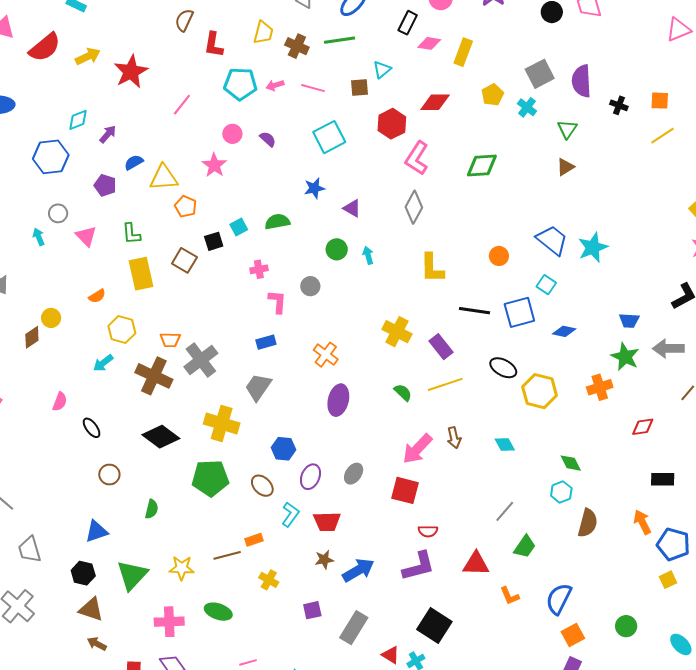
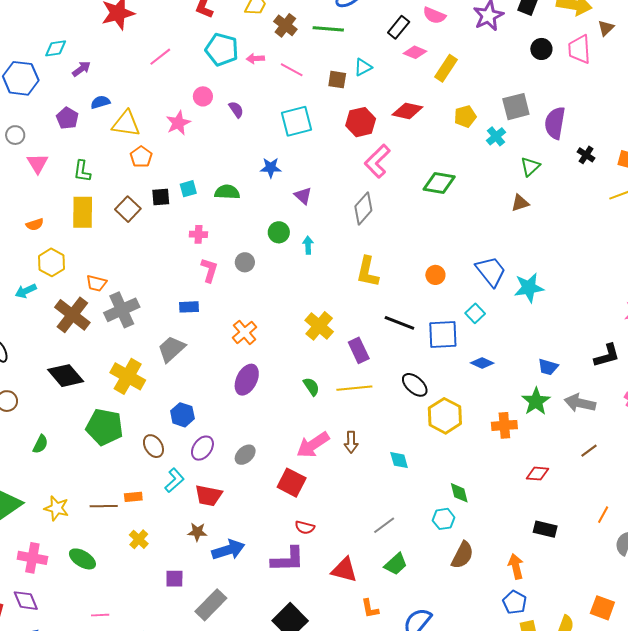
blue pentagon: (673, 544) -> (515, 602), moved, size x0.7

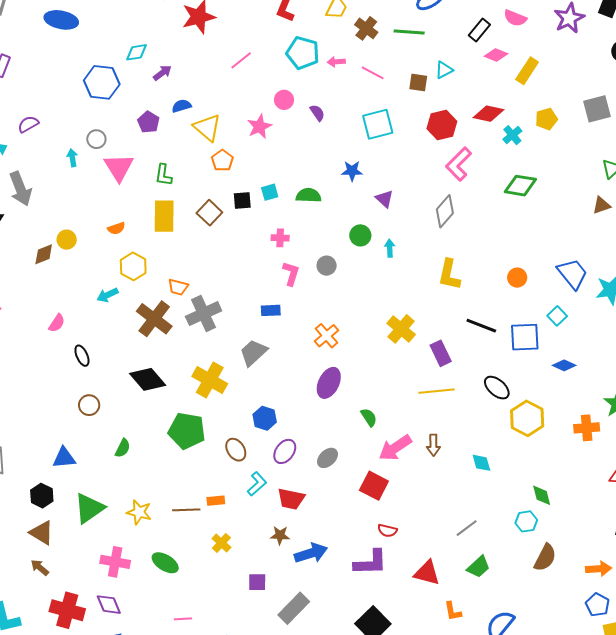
yellow triangle: (126, 124) -> (207, 127), turned 32
cyan cross: (496, 136) -> (512, 135), moved
pink triangle: (38, 163) -> (119, 167), size x1.4
green semicircle: (311, 387) -> (369, 417), moved
orange arrow: (516, 566) -> (599, 569), turned 100

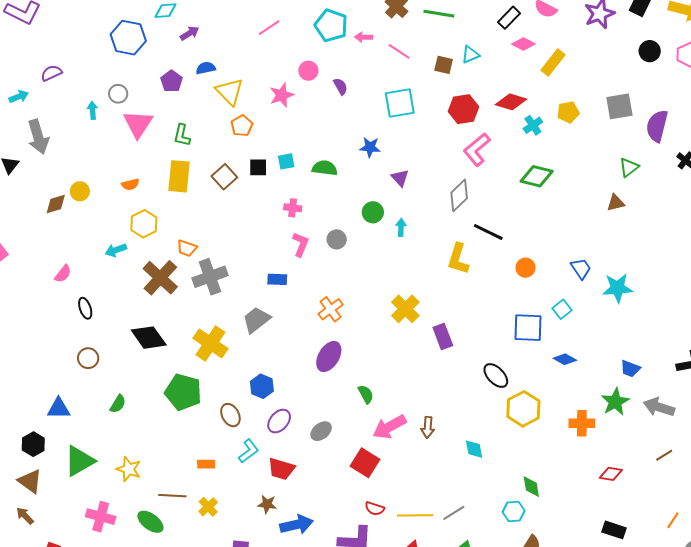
blue trapezoid: (572, 274) -> (581, 269), size x0.7
black line: (481, 326) -> (488, 232), moved
yellow line: (436, 391) -> (415, 515), moved
brown line: (186, 510) -> (172, 496), moved

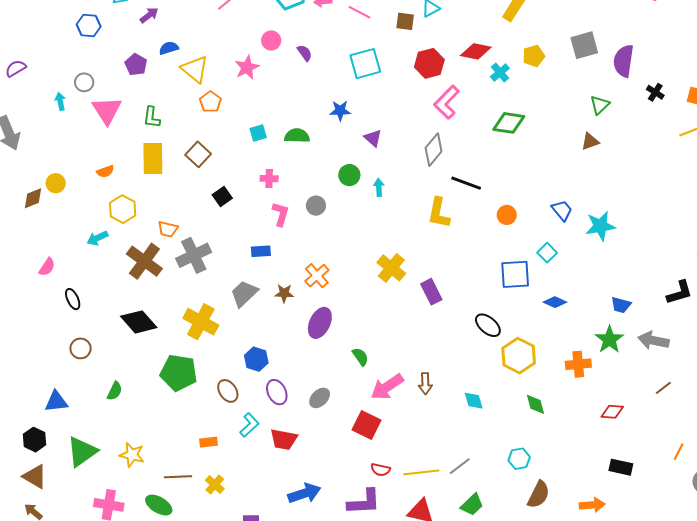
blue hexagon: (128, 38) -> (89, 26), size x0.7
black square: (258, 167) -> (222, 197), moved, turned -30
purple ellipse: (279, 421) -> (277, 392), turned -60
green diamond: (531, 487) -> (536, 404), moved
brown star: (267, 504) -> (284, 293), moved

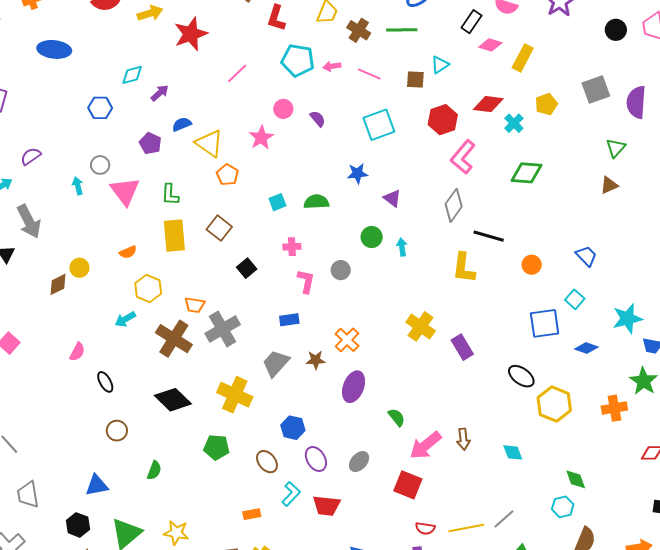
cyan star: (600, 226) -> (627, 319), moved
green pentagon: (179, 373) -> (216, 447), size x0.7
green diamond: (536, 404) -> (576, 479), moved

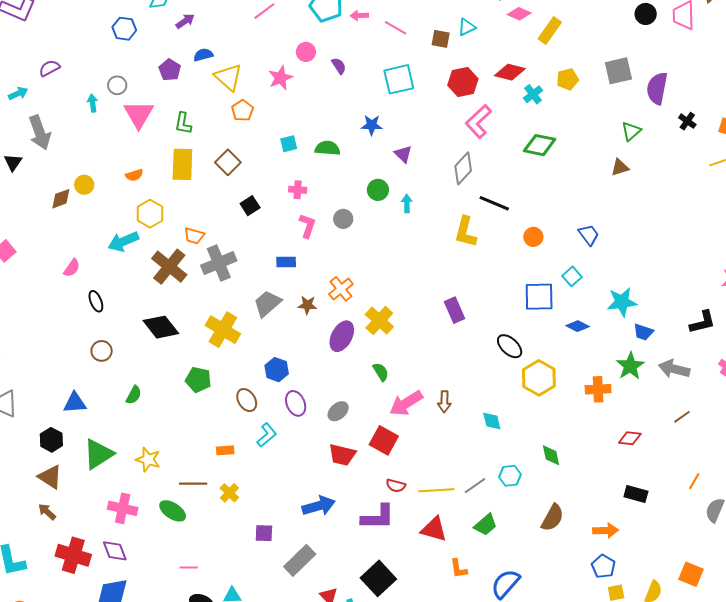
cyan arrow: (125, 319) -> (123, 241), size x1.4
yellow cross: (421, 326) -> (379, 321), moved
red trapezoid: (326, 506) -> (342, 455), moved
cyan hexagon: (563, 507) -> (510, 476), moved

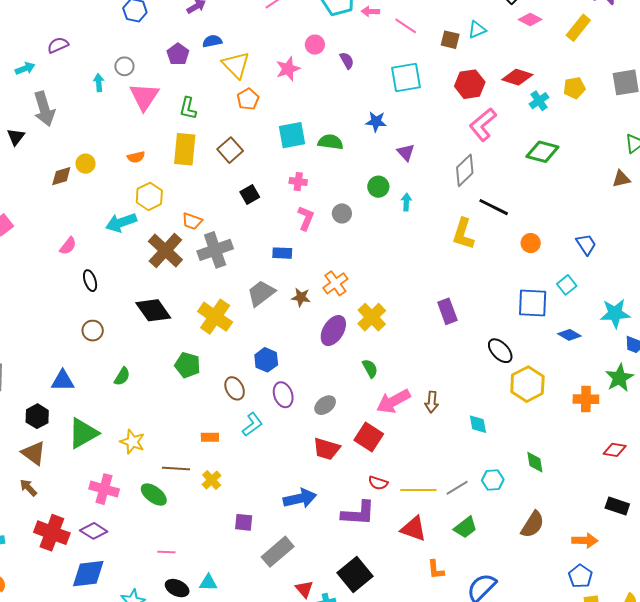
yellow rectangle: (550, 31) -> (578, 28), moved
cyan square: (289, 144) -> (292, 135), size x1.6
purple diamond: (115, 551) -> (94, 531), turned -40

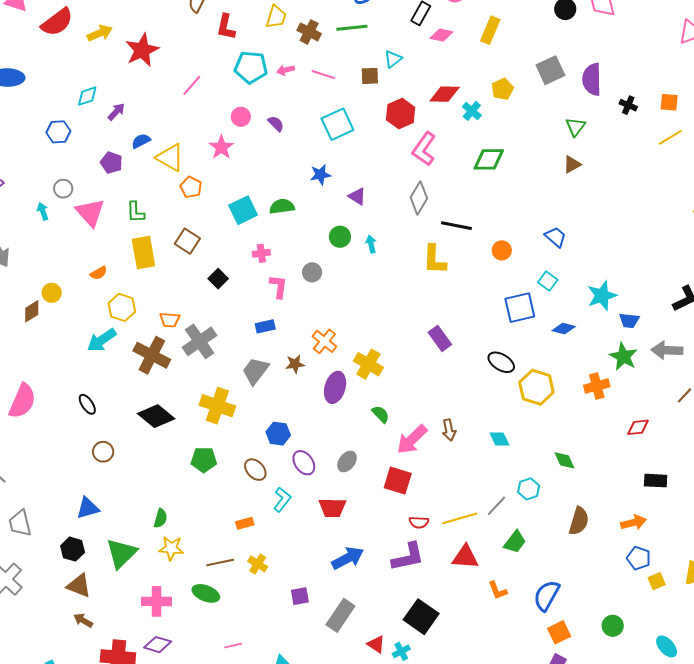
pink semicircle: (68, 246) -> (22, 401), moved, size x1.8
green semicircle: (122, 376) -> (160, 518), moved
red trapezoid: (327, 449) -> (332, 508), moved

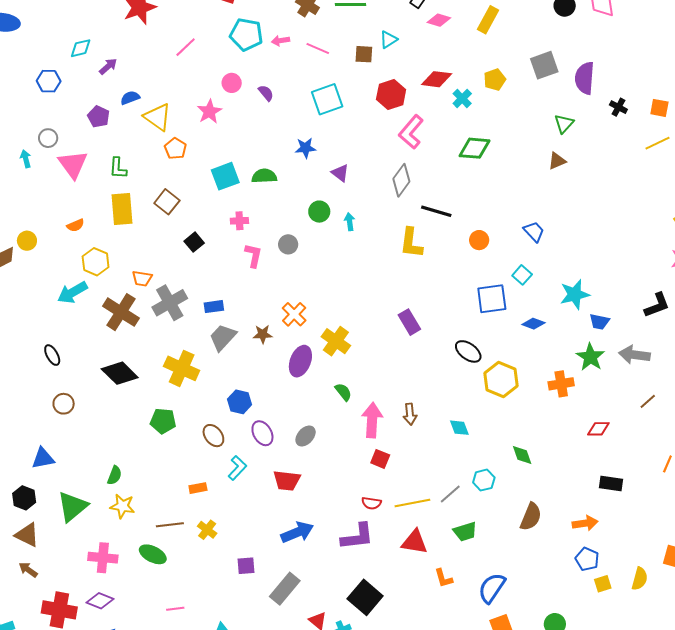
blue rectangle: (265, 326) -> (214, 307), moved
pink arrow: (412, 440) -> (372, 420), turned 132
red square: (398, 481) -> (380, 459), moved, size x0.7
green trapezoid: (515, 542) -> (465, 532), turned 30

